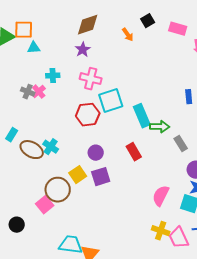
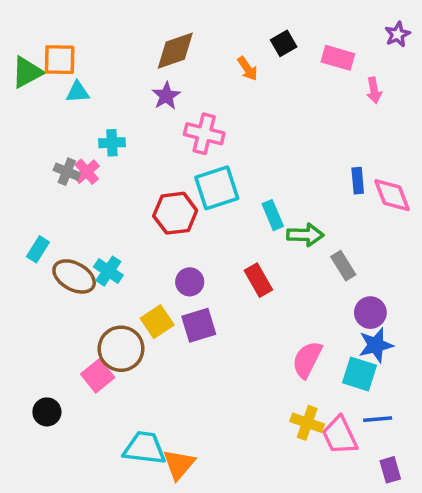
pink cross: (91, 79) -> (204, 134), moved
cyan rectangle: (142, 116) -> (273, 215), size x0.7

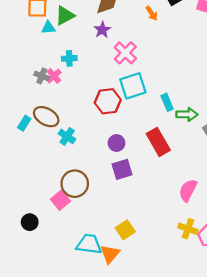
green triangle: (27, 72) -> (65, 16), moved
pink cross: (204, 134) -> (125, 53), turned 30
brown ellipse: (74, 276) -> (46, 117), moved
red rectangle: (258, 280) -> (158, 142), size x1.4
yellow square: (157, 322) -> (125, 230), moved

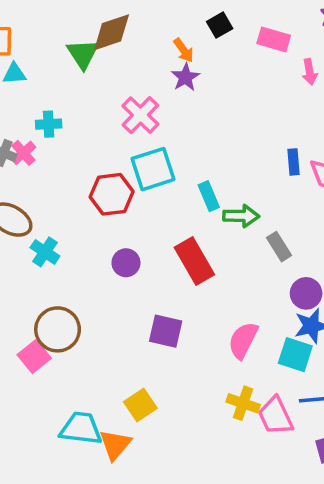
green triangle: (65, 16) -> (83, 54), moved, turned -35
purple star: (102, 30) -> (185, 77), moved
purple square: (122, 169) -> (166, 331), moved, turned 30

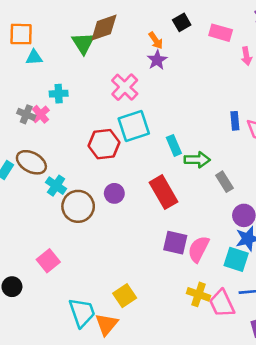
brown circle: (58, 329) -> (78, 206), moved
purple square: (166, 331) -> (175, 243), moved
cyan trapezoid: (81, 428) -> (82, 313), turned 64

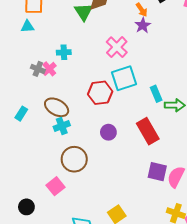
cyan triangle: (34, 57) -> (27, 26), moved
brown ellipse: (31, 162) -> (57, 107), moved
cyan cross: (56, 186) -> (62, 126), turned 35
brown circle: (78, 206) -> (74, 159), moved

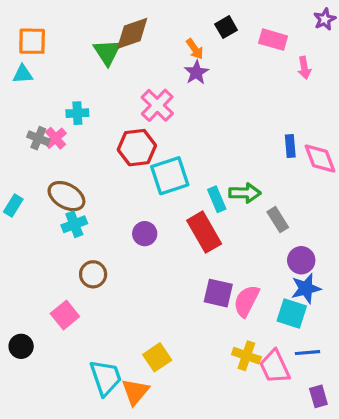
cyan square: (124, 78) -> (170, 176), moved
red hexagon: (100, 93) -> (137, 148), moved
cyan rectangle: (156, 94) -> (217, 199), moved
brown circle: (74, 159) -> (93, 274), size x0.7

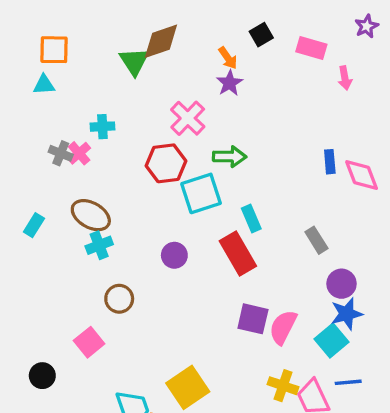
green arrow: (245, 193) -> (230, 157), moved
cyan square: (292, 313) -> (331, 341), turned 32
yellow square: (157, 357) -> (188, 387), size x1.4

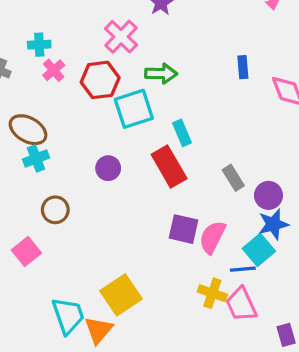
pink cross: (79, 153) -> (54, 70), moved
blue rectangle: (330, 162) -> (243, 67), moved
gray rectangle: (316, 240) -> (233, 178), moved
blue line: (348, 382) -> (243, 269), moved

